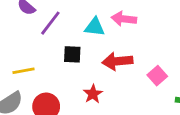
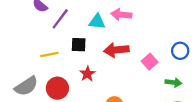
yellow line: (24, 71) -> (49, 54), moved
red star: (93, 94) -> (87, 74), moved

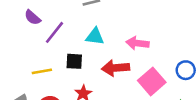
pink arrow: (121, 15) -> (137, 43), moved
pink square: (150, 62) -> (152, 81), size x1.5

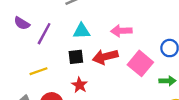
black square: (74, 61) -> (76, 57), moved

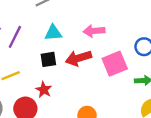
pink square: (140, 63) -> (115, 64), turned 30
red star: (80, 85) -> (44, 90), moved

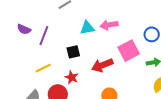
cyan triangle: (53, 33) -> (87, 28), moved
red arrow: (78, 58) -> (102, 65), moved

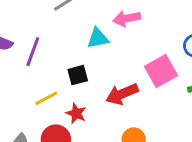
pink arrow: (109, 25) -> (127, 18), moved
yellow line: (43, 68) -> (46, 98), moved

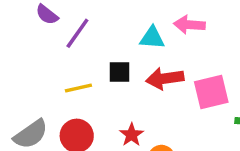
red arrow: (122, 94) -> (165, 78), moved
red star: (76, 113) -> (131, 135), moved

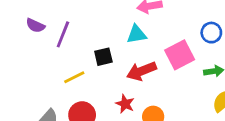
cyan triangle: (152, 38) -> (137, 34), moved
red arrow: (165, 78) -> (141, 71), moved

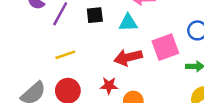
black square: (103, 57) -> (95, 15), moved
red star: (125, 104) -> (109, 86), turned -30

